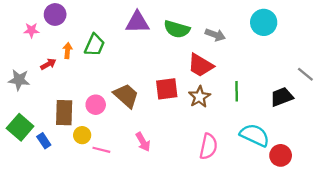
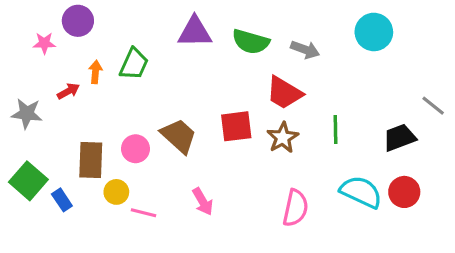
red circle: (281, 155) -> (404, 192), moved

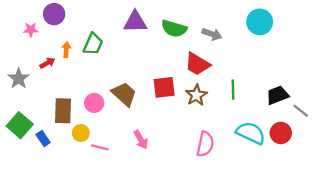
gray line: (433, 106) -> (301, 111), moved
gray star: (27, 114) -> (19, 79), turned 30

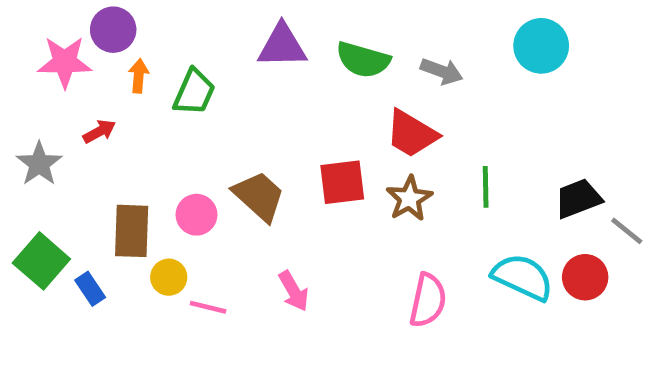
pink star: (31, 30) -> (65, 62), size x1.6
orange arrow: (66, 50) -> (139, 76), moved

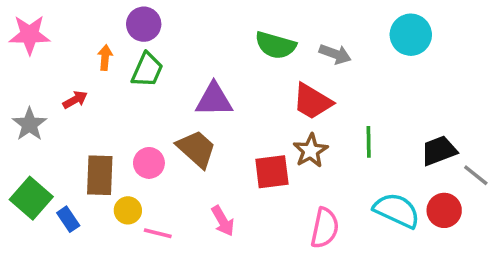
purple circle: (113, 30) -> (144, 24), moved
purple triangle: (282, 46) -> (214, 100), moved
pink star: (65, 62) -> (29, 35), moved
red square: (342, 182) -> (272, 172), moved

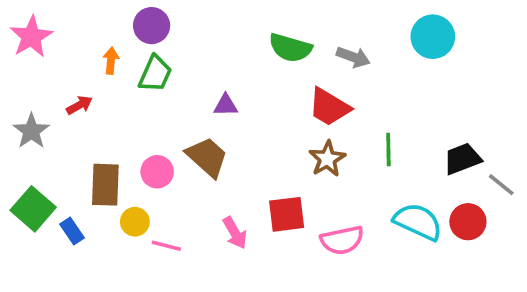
pink star: (29, 35) -> (31, 37), turned -30
purple triangle: (214, 100) -> (226, 105), size x0.6
red square: (272, 172) -> (287, 214), moved
pink semicircle: (325, 228) -> (342, 240), turned 66

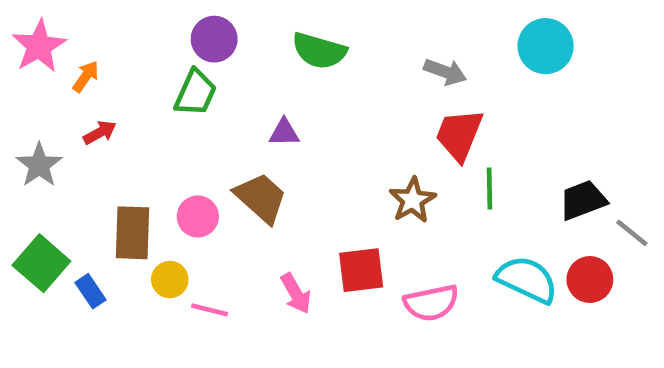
purple circle: (152, 26) -> (214, 39), moved
green semicircle: (290, 48) -> (319, 51), moved
orange arrow: (111, 61) -> (86, 76), moved, turned 30
red trapezoid: (329, 107) -> (459, 135), moved, turned 81

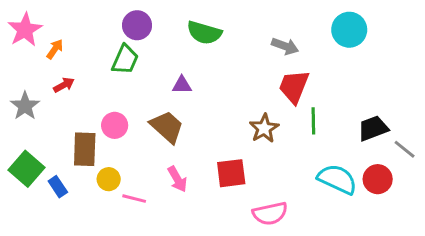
pink circle: (198, 216) -> (115, 125), moved
pink arrow: (296, 294) -> (177, 179), moved
pink semicircle: (431, 303) -> (270, 214), moved

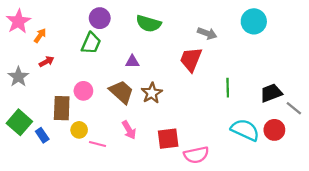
red trapezoid: (294, 86) -> (191, 59), moved
brown star: (264, 128) -> (152, 93), moved
red square: (231, 173) -> (168, 139), moved

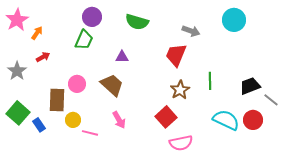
brown star: (152, 93) -> (180, 90), moved
red square: (168, 139) -> (166, 117), moved, turned -35

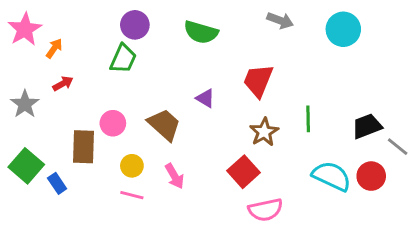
gray arrow: (191, 31) -> (280, 20), moved
purple triangle: (122, 57) -> (205, 98), moved, turned 32
yellow circle: (73, 120) -> (132, 166), moved

